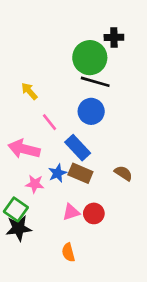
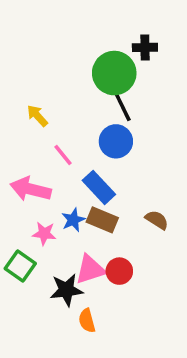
black line: (95, 82) -> (121, 104), turned 48
pink triangle: (71, 212) -> (90, 269), size x1.4
black star: (19, 228) -> (66, 290), moved

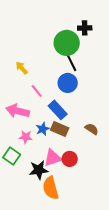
orange semicircle: (87, 321) -> (51, 188), size x1.6

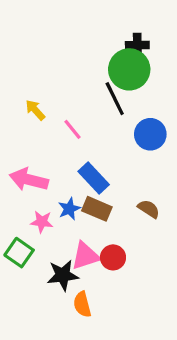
green circle: (67, 43) -> (129, 69), moved
blue circle: (68, 83) -> (150, 134), moved
pink line: (37, 91) -> (73, 129), moved
orange semicircle: (51, 188) -> (82, 304), size x0.7

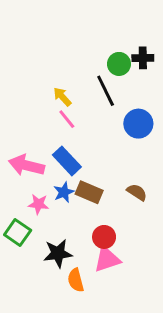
black cross: (137, 45) -> (143, 58), moved
green circle: (129, 69) -> (119, 64), size x0.6
yellow arrow: (35, 110) -> (62, 97), moved
blue rectangle: (94, 178) -> (67, 161), moved
pink triangle: (85, 256) -> (107, 259), moved

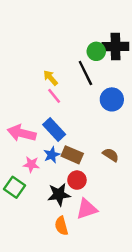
black cross: (143, 58) -> (115, 47), size x1.5
red circle: (104, 237) -> (77, 180), moved
black star: (58, 253) -> (59, 194), moved

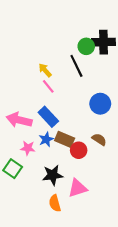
blue circle: (112, 99) -> (100, 104), moved
red circle: (77, 180) -> (79, 150), moved

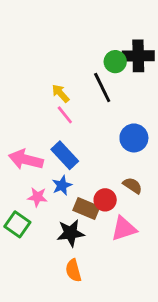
brown rectangle: (65, 139) -> (86, 209), moved
pink triangle: (78, 188) -> (124, 229), moved

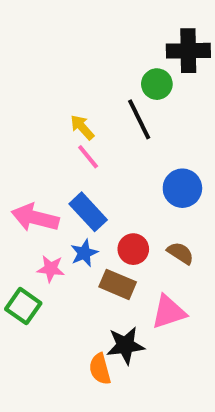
black cross: (138, 56) -> (188, 51), moved
red circle: (105, 200) -> (133, 249), moved
black star: (71, 233) -> (125, 345), moved

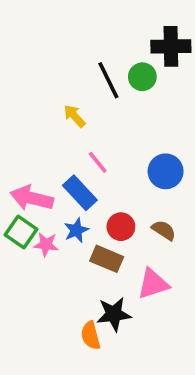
black line: (139, 119) -> (108, 80), moved
pink line: (88, 157) -> (98, 162), moved
green square: (23, 306) -> (21, 232), moved

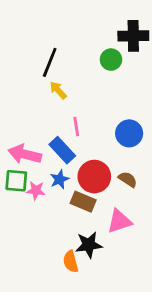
black line: (108, 80) -> (50, 62), moved, turned 48
pink line: (98, 162) -> (76, 126), turned 30
red circle: (121, 227) -> (94, 177), size x1.5
green square: (21, 232) -> (16, 181), turned -30

